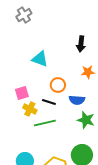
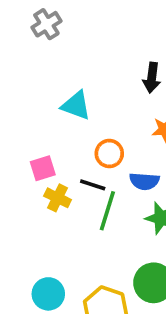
green line: (45, 123) -> (107, 211), moved, turned -60

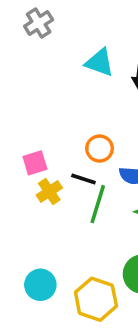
cyan triangle: (76, 105) -> (100, 62), moved
yellow cross: (58, 198) -> (49, 192), turned 30

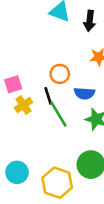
black line: (83, 179) -> (48, 96), turned 54
green line: (98, 204) -> (58, 114), turned -48

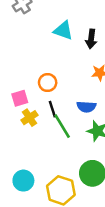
orange circle: (60, 74) -> (48, 83), moved

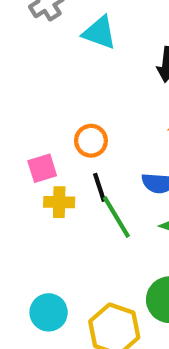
cyan triangle: (63, 30) -> (99, 33), moved
yellow cross: (29, 118) -> (59, 202), turned 35

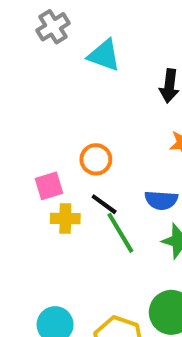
black line: (99, 187) -> (104, 204), turned -36

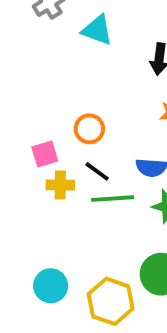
green line: (120, 233) -> (113, 199), turned -63

